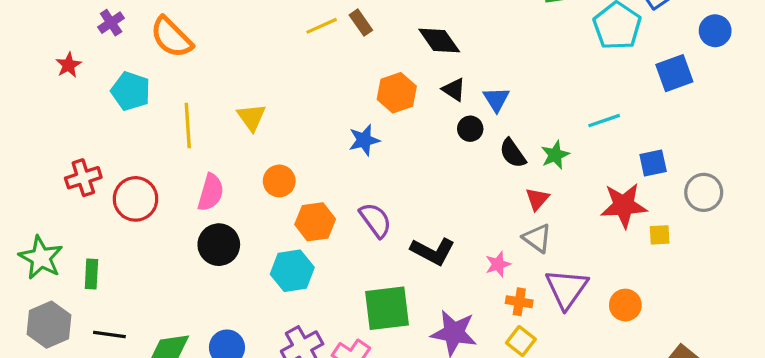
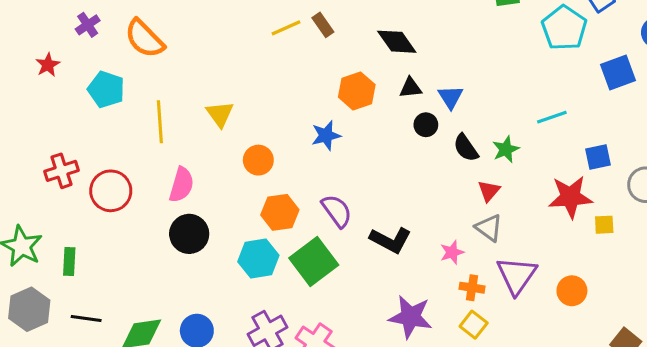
black triangle: (454, 90) -> (411, 88), turned -40
orange circle: (279, 181) -> (258, 160), moved
green square: (387, 308) -> (314, 262), moved, turned -30

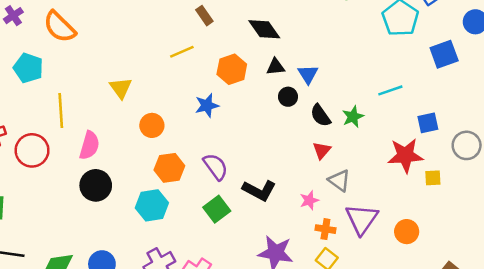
yellow line: (286, 28) -> (182, 52), moved
yellow line: (160, 122) -> (61, 110), moved
red triangle: (489, 191) -> (322, 150), moved
green square: (314, 262) -> (217, 209), moved, size x0.7

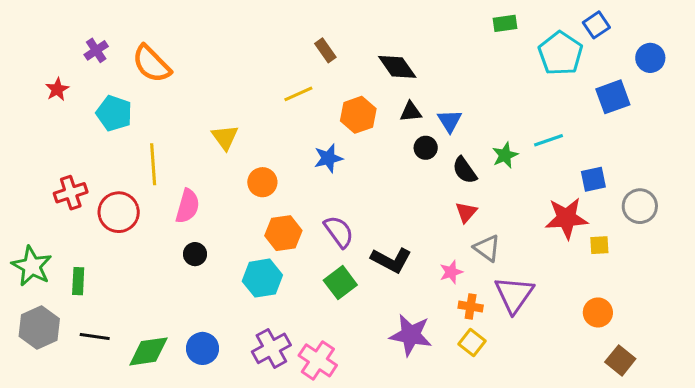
green star: (353, 117) -> (505, 155), moved
black circle: (96, 185) -> (195, 254), size x0.6
orange circle: (407, 232) -> (598, 312), moved

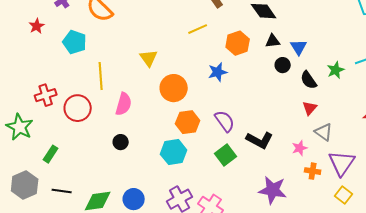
orange circle: (262, 182) -> (174, 88), size x1.4
black circle: (195, 254) -> (121, 142), moved
green star: (32, 266) -> (20, 127), moved
green rectangle: (78, 281) -> (51, 154), turned 30
yellow square: (472, 342) -> (344, 195), moved

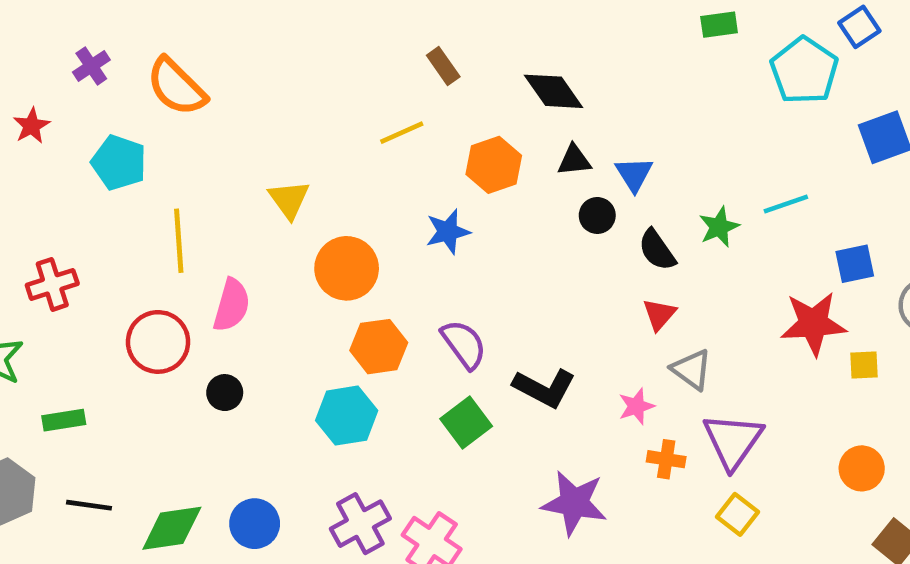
red circle: (78, 108) -> (158, 342), moved
green rectangle: (51, 154) -> (64, 420), turned 48

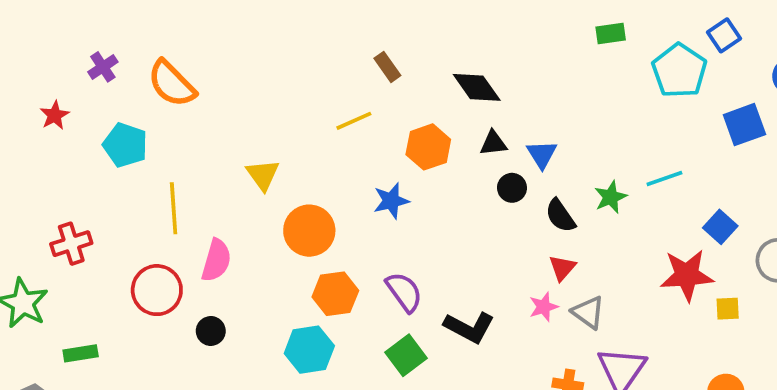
blue square: (855, 264) -> (720, 227), turned -36
pink star: (636, 406) -> (544, 307), moved

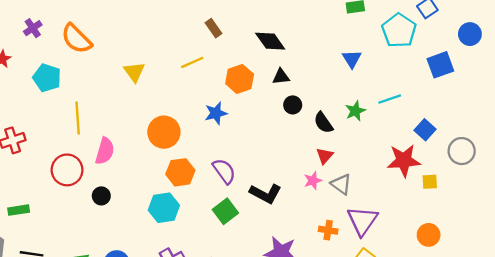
blue triangle: (542, 154) -> (352, 59), moved
yellow triangle: (263, 175) -> (134, 72), moved

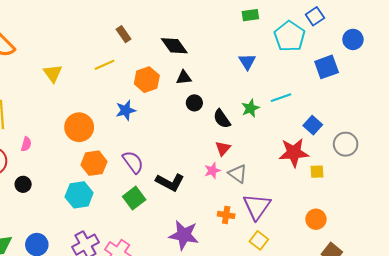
pink semicircle: (105, 151) -> (26, 144), size x0.6

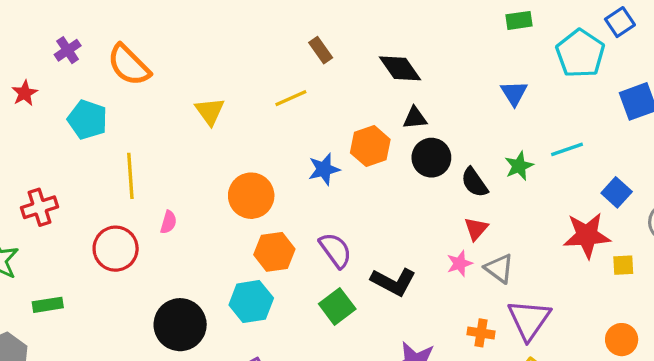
orange hexagon: (147, 80) -> (370, 146), moved
black circle: (194, 103) -> (431, 158), size x1.5
black circle: (23, 184) -> (180, 325), moved, size x2.0

